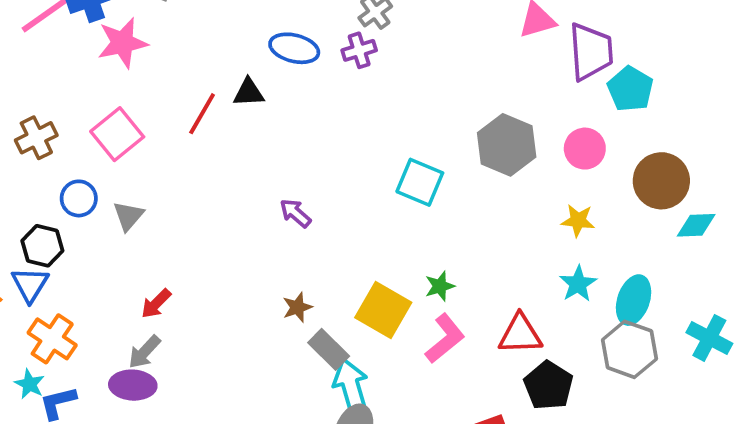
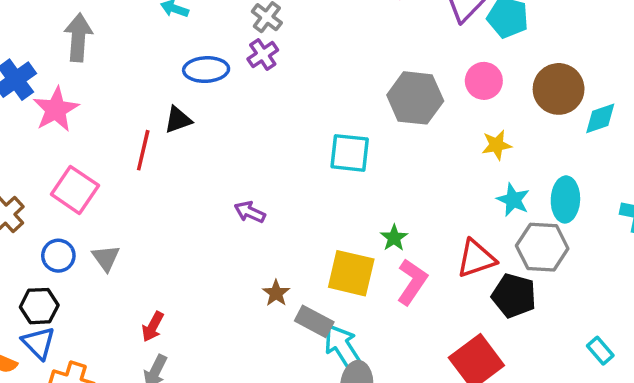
gray hexagon: (629, 349) -> (542, 247), moved

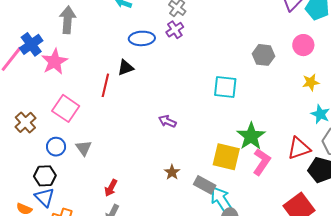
gray hexagon: (415, 98) -> (263, 55), size x0.7
green star: (394, 238) -> (251, 136), size x1.8
brown star: (276, 293) -> (172, 172), moved

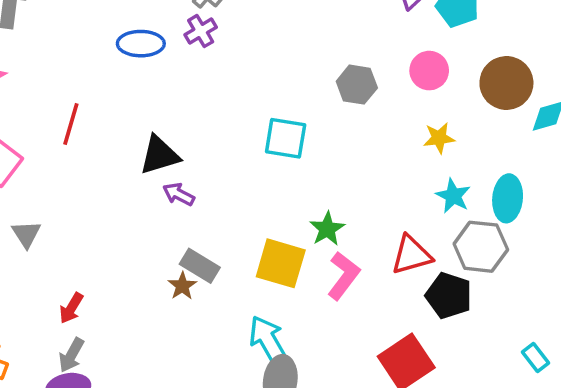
black triangle: (126, 68) -> (159, 155), moved, size x1.4
green star: (251, 136) -> (327, 229), size x0.7
gray rectangle: (205, 185) -> (200, 266), moved

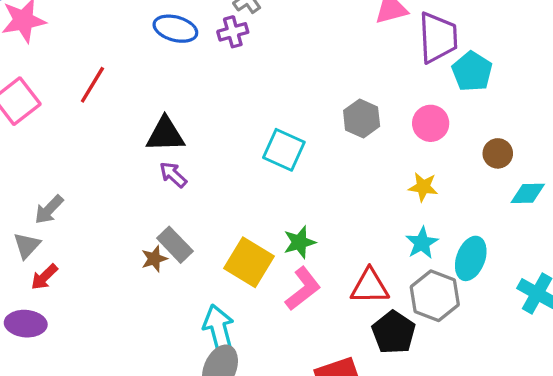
brown circle: (506, 83) -> (498, 153), size x0.6
gray triangle: (26, 234) -> (27, 245), moved
red arrow: (71, 308) -> (44, 277), moved
gray arrow: (71, 355) -> (49, 210), moved

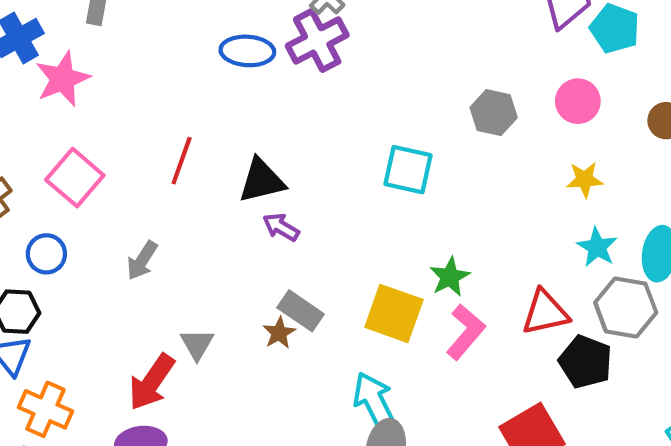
purple cross: (233, 32) -> (317, 40), size x1.6
red line: (92, 85) -> (182, 161), moved
gray arrow: (49, 210) -> (142, 260), moved
gray triangle: (27, 245) -> (197, 344), moved
red arrow: (44, 277) -> (152, 382), size x1.6

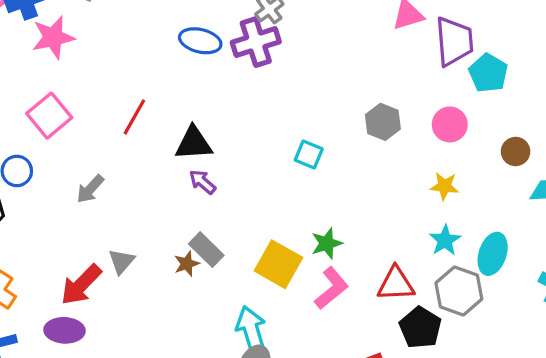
cyan square: (408, 170) -> (309, 155), size x0.7

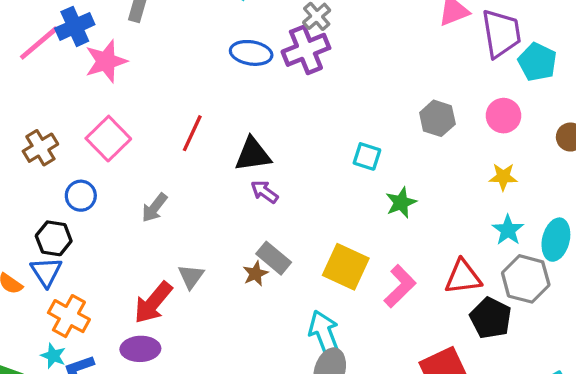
green star: (327, 243) -> (401, 203), moved

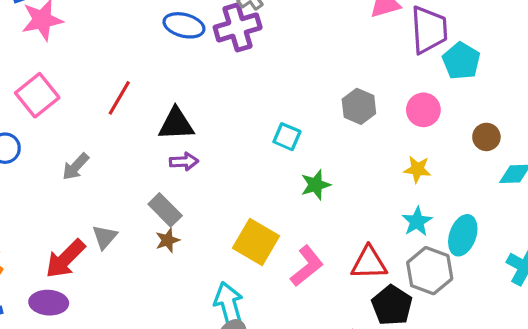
purple arrow: (264, 192) -> (184, 162), turned 136
gray rectangle: (274, 258) -> (165, 210), moved

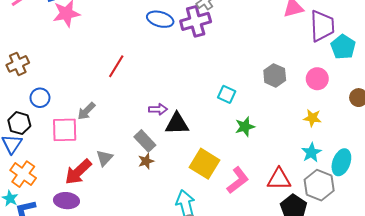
pink square: (37, 95) -> (65, 130), moved, turned 36
black triangle: (176, 124) -> (177, 124), moved

